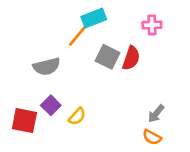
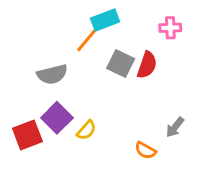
purple square: (51, 105) -> (57, 118), size x1.4
red square: (24, 121) -> (27, 135), turned -32
orange semicircle: (152, 137) -> (145, 150), moved

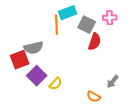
orange line: (88, 39) -> (57, 25), turned -42
gray square: (121, 63) -> (87, 25), moved
red square: (27, 135) -> (20, 60), moved

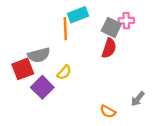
gray square: (87, 25) -> (111, 27), moved
gray arrow: (113, 82) -> (138, 99), moved
yellow semicircle: (56, 84) -> (64, 72), moved

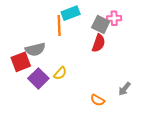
yellow semicircle: (64, 72) -> (60, 73), moved

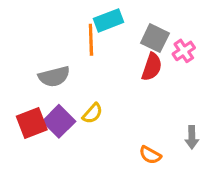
pink cross: (114, 18) -> (184, 51), moved, turned -32
red square: (21, 62) -> (32, 123), moved
gray arrow: (124, 89) -> (192, 137), turned -40

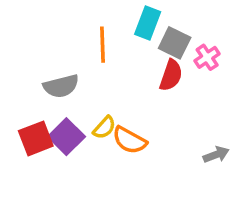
cyan rectangle: (109, 20) -> (148, 23), moved, turned -48
gray arrow: (192, 137) -> (216, 155), turned -110
orange semicircle: (150, 155) -> (130, 140), moved, size x1.4

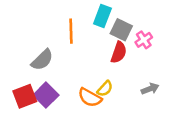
gray semicircle: (61, 86) -> (42, 60), turned -30
yellow semicircle: (104, 128) -> (105, 89), moved
gray arrow: (216, 155) -> (150, 89), moved

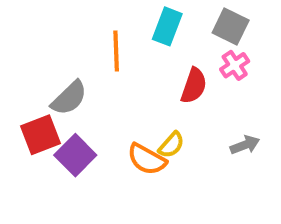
gray square: (121, 30) -> (231, 26), moved
red square: (25, 96) -> (41, 135), moved

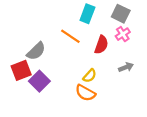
orange line: (116, 51) -> (70, 36), moved, turned -54
gray arrow: (245, 145) -> (126, 67), moved
orange semicircle: (147, 159) -> (85, 93), moved

